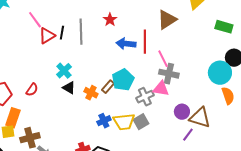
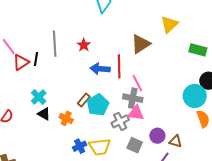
gray line: (81, 32) -> (55, 44), moved
gray cross: (169, 74) -> (133, 98), moved
brown rectangle: (108, 87) -> (84, 100), moved
brown triangle: (200, 118) -> (176, 141), size x0.6
gray square: (141, 122) -> (135, 145), moved, turned -35

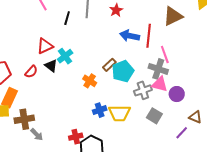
red triangle: (21, 62) -> (45, 46), moved
black triangle: (44, 114) -> (51, 66), moved
purple circle: (157, 136) -> (177, 94), moved

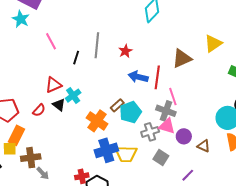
orange cross: (90, 81) -> (97, 121), size x1.5
blue cross: (100, 110) -> (106, 150), size x1.6
brown triangle: (195, 117) -> (204, 146), moved

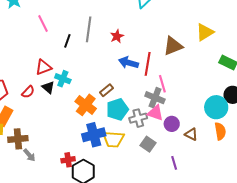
cyan cross: (73, 96) -> (63, 79), turned -35
cyan pentagon: (130, 112) -> (117, 109), moved
purple line: (188, 175) -> (174, 163), turned -64

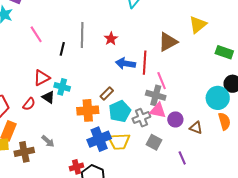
orange cross: (86, 105) -> (88, 110), turned -35
gray arrow: (29, 155) -> (48, 141), moved

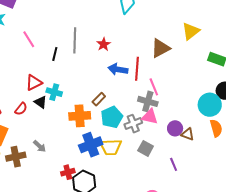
purple circle: (175, 119) -> (175, 128), moved

